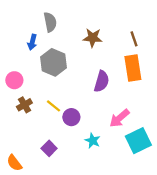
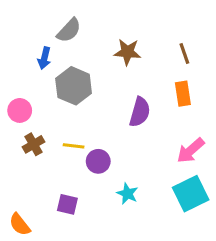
gray semicircle: (50, 22) -> (69, 30), turned 54
orange rectangle: (133, 68) -> (183, 94), size x0.7
yellow line: (54, 106) -> (74, 146), turned -32
pink arrow: (119, 118) -> (191, 151), moved
purple square: (49, 148) -> (67, 204), turned -32

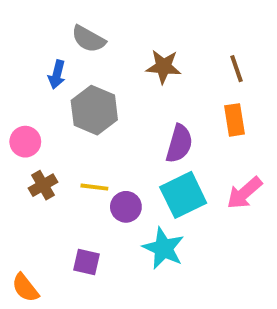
gray semicircle: (69, 30) -> (88, 39), turned 76
cyan star: (127, 194) -> (163, 248), size x1.5
cyan square: (191, 194) -> (183, 195), moved

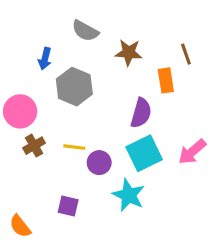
gray semicircle: (88, 39) -> (85, 31), moved
orange rectangle: (235, 120) -> (166, 80), moved
pink circle: (25, 142) -> (20, 111), size x1.4

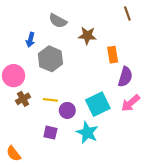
brown line: (186, 54) -> (127, 13), moved
purple semicircle: (141, 113) -> (125, 77), moved
purple square: (68, 206) -> (50, 133), moved

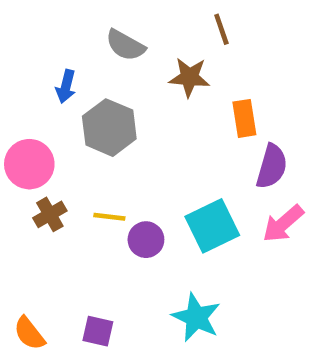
brown line: (127, 13) -> (221, 29), moved
purple square: (50, 133) -> (98, 331), moved
cyan star: (87, 133) -> (196, 317), moved

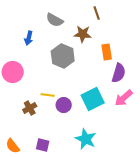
gray hexagon: (109, 128) -> (63, 56), moved
brown cross: (50, 214) -> (30, 108), moved

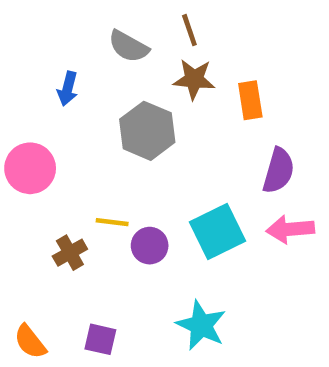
brown line: (97, 13) -> (189, 30), moved
orange rectangle: (107, 52) -> (250, 100), moved
pink arrow: (124, 98) -> (290, 229), turned 36

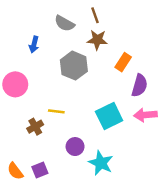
orange rectangle: (250, 100) -> (123, 62), moved, turned 42
purple circle: (150, 246) -> (75, 147), moved
purple square: (100, 339) -> (40, 170), moved, turned -35

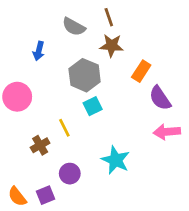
purple semicircle: (140, 86) -> (160, 98), turned 130
yellow line: (56, 111) -> (64, 128), turned 56
cyan square: (109, 116) -> (93, 106), moved, size x0.6
purple circle: (75, 147) -> (70, 174), moved
cyan star: (101, 163) -> (116, 160), moved

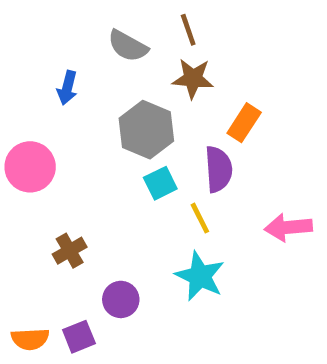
purple semicircle: (160, 98) -> (218, 169), moved, turned -150
yellow line: (64, 128) -> (200, 218), moved
orange semicircle: (17, 196) -> (30, 339), turned -55

